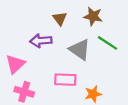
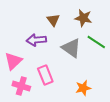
pink rectangle: (65, 80) -> (45, 75), moved, turned 66

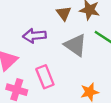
brown triangle: (53, 20) -> (64, 13), moved

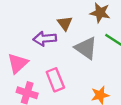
brown triangle: (64, 13) -> (65, 23), moved

